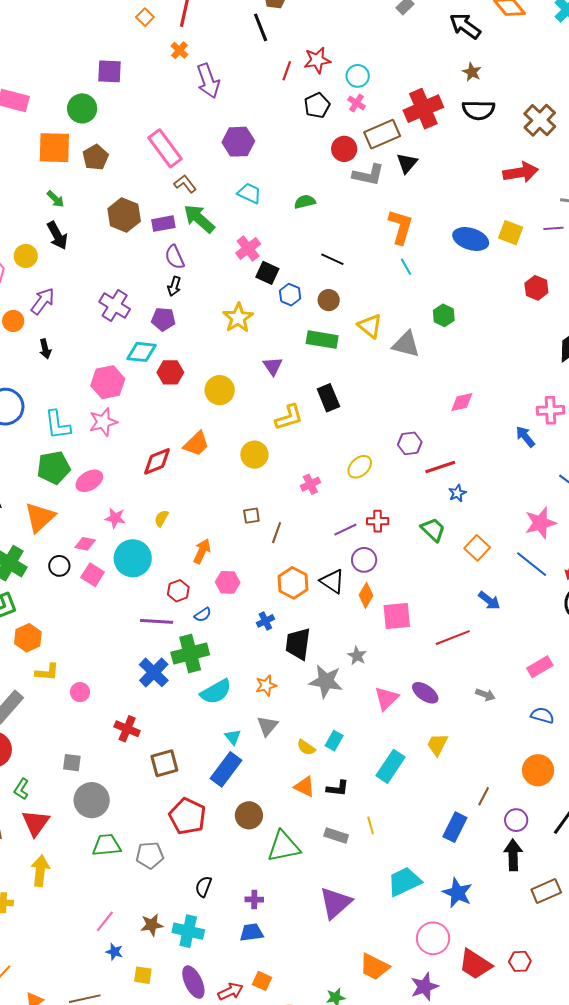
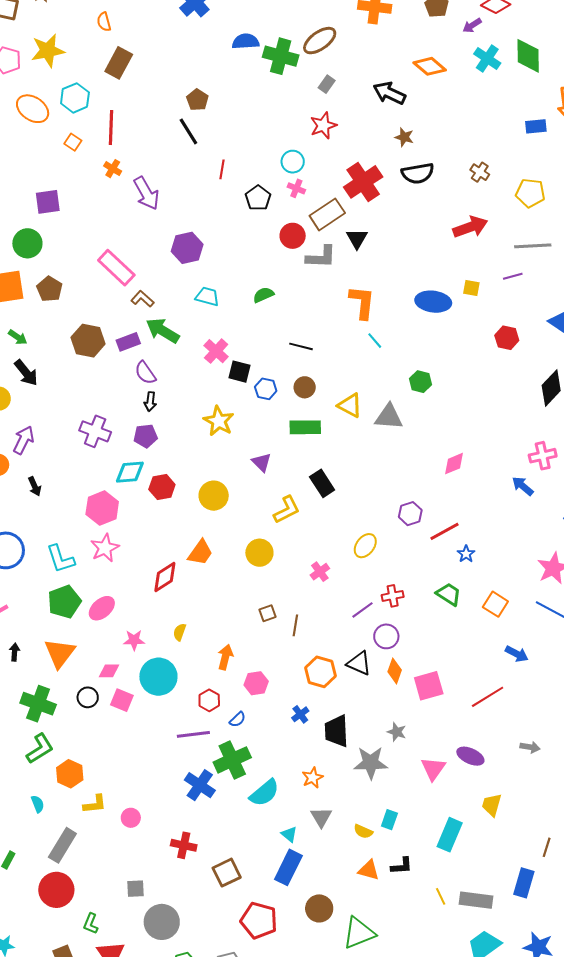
red star: (317, 60) -> (323, 125), moved
brown cross: (540, 120) -> (480, 172), size x0.6
yellow square: (511, 233) -> (471, 288), size x0.7
gray rectangle: (336, 835) -> (476, 900), moved, size x1.4

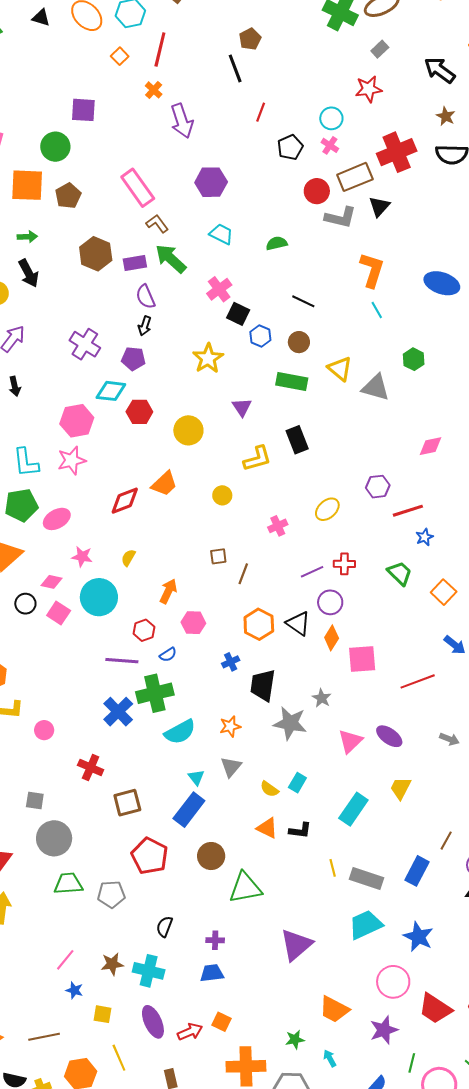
green arrow: (18, 337) -> (27, 237), turned -48
yellow circle: (259, 553) -> (222, 495), size x0.7

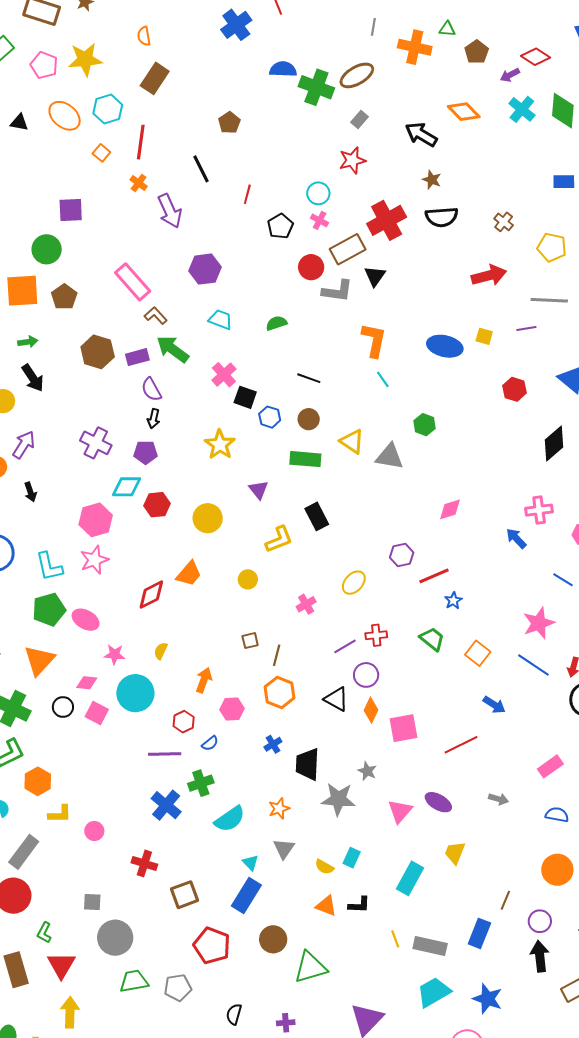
black line: (235, 68) -> (201, 169), moved
pink ellipse: (57, 519) -> (86, 620), turned 64
orange hexagon: (259, 624) -> (280, 692), moved
green cross: (155, 693) -> (201, 783), size x0.7

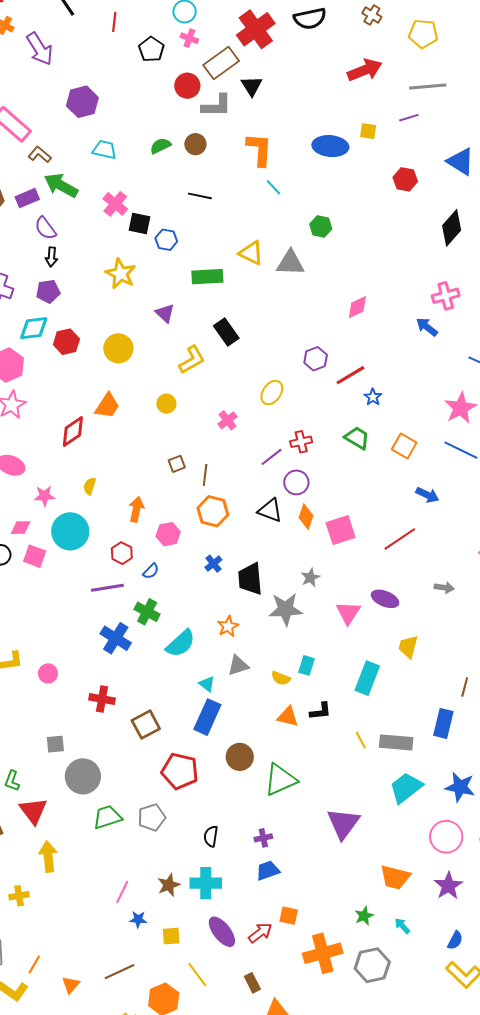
brown circle: (309, 419) -> (195, 144), moved
gray star: (367, 771) -> (310, 578), turned 30
green cross: (201, 783) -> (147, 612), turned -35
gray triangle: (284, 849) -> (238, 666), turned 45

